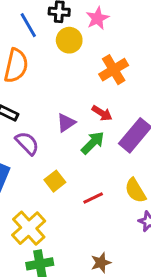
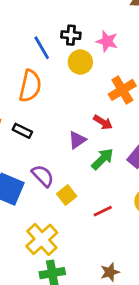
pink star: (97, 18) -> (107, 41), turned -30
red arrow: (102, 113) -> (103, 122), moved
purple semicircle: (27, 143) -> (43, 176), moved

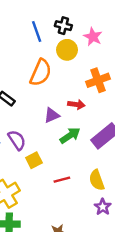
orange semicircle: (30, 86) -> (41, 73), moved
red arrow: (103, 122) -> (76, 104), turned -35

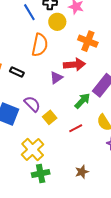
orange cross: (98, 80) -> (88, 41), turned -36
red arrow: (76, 104) -> (74, 65), size x1.5
green arrow: (70, 135) -> (82, 101), moved

